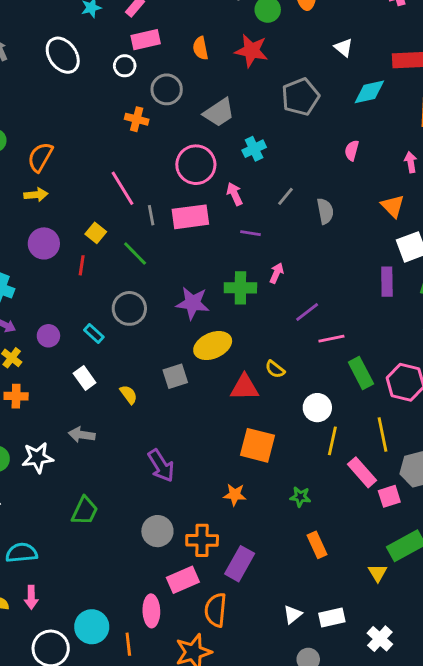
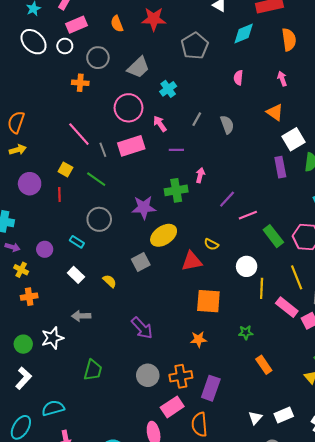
white ellipse: (63, 55) -> (34, 42), moved

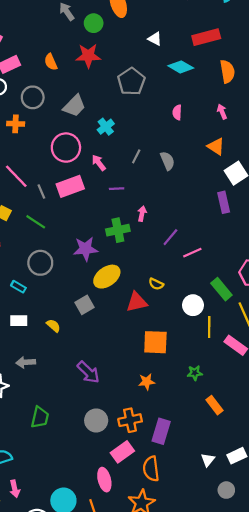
cyan diamond: (244, 33) -> (181, 67), turned 55
green rectangle: (273, 236) -> (221, 289), moved
white rectangle: (76, 275) -> (19, 321), turned -42

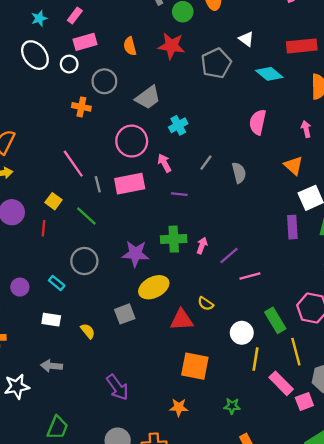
gray pentagon: (131, 81) -> (216, 63), moved
pink semicircle: (177, 112) -> (258, 122), size x1.5
pink arrow: (142, 214) -> (202, 245), moved

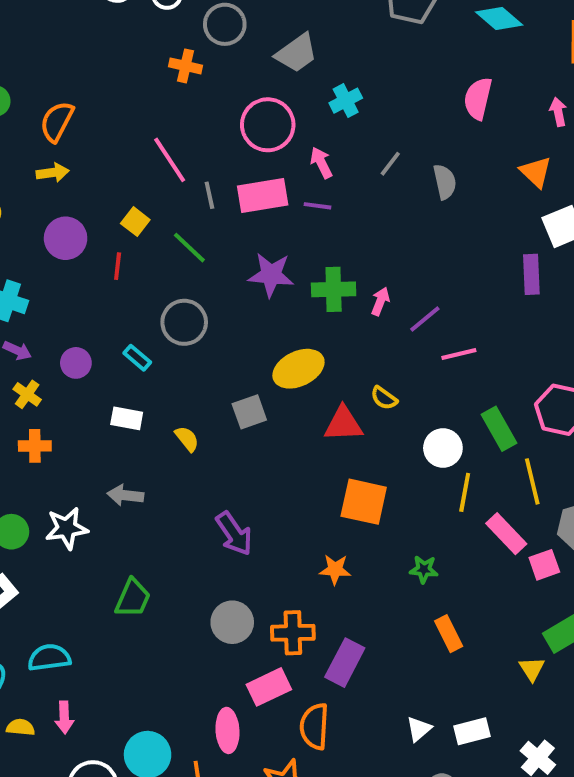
purple line: (179, 194) -> (317, 206), moved
purple star: (135, 254) -> (271, 275), moved

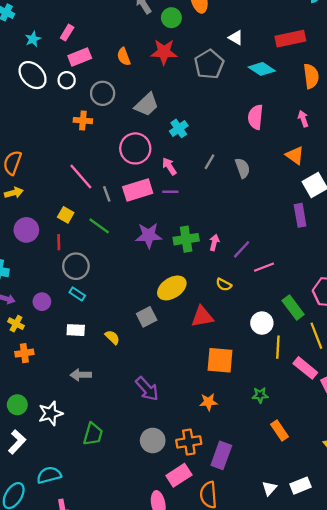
gray circle: (184, 322) -> (76, 266), moved
yellow semicircle: (384, 398) -> (224, 285), moved
white star: (67, 528) -> (51, 413), moved

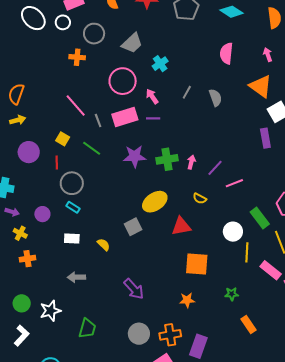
orange triangle: (295, 155) -> (261, 86), size x1.4

